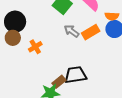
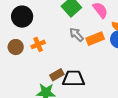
brown circle: (13, 38) -> (16, 47), moved
brown rectangle: (59, 82) -> (57, 75), moved

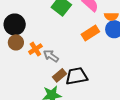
gray arrow: (76, 35) -> (51, 56), moved
brown circle: (16, 47) -> (16, 42), moved

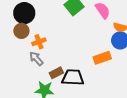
orange rectangle: (90, 33) -> (102, 58), moved
gray arrow: (51, 56) -> (36, 59), moved

